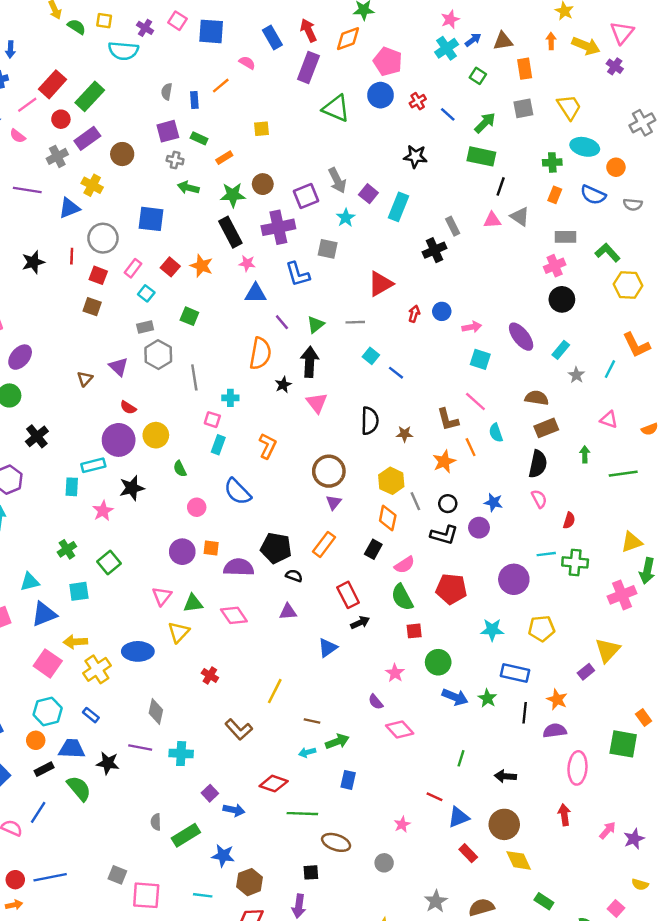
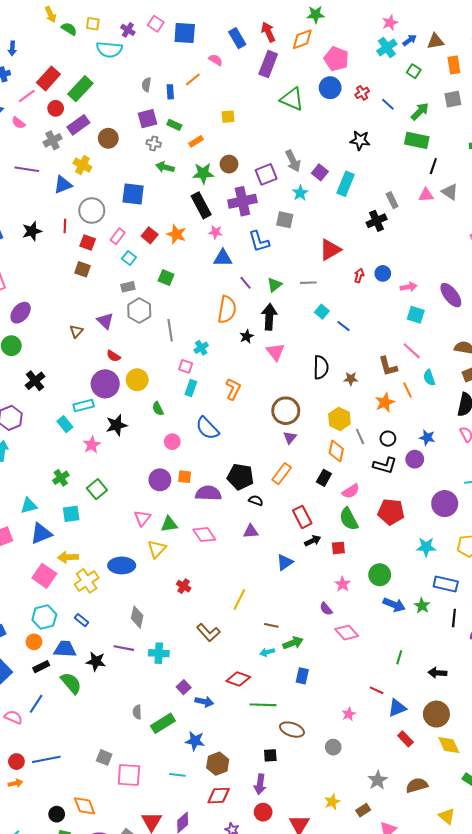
cyan cross: (230, 398) -> (201, 348), turned -32
cyan rectangle: (72, 487) -> (65, 424), turned -42
red square: (414, 631) -> (338, 548), moved

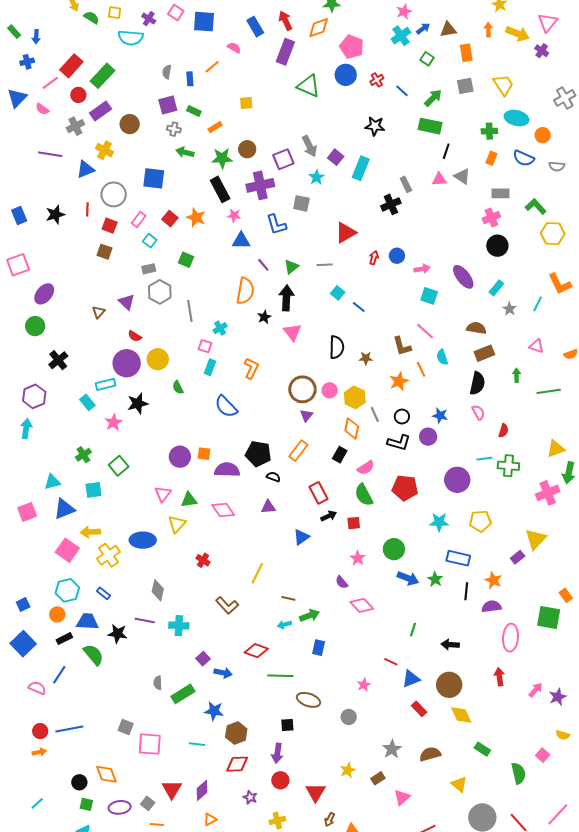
pink circle: (172, 442) -> (330, 390), moved

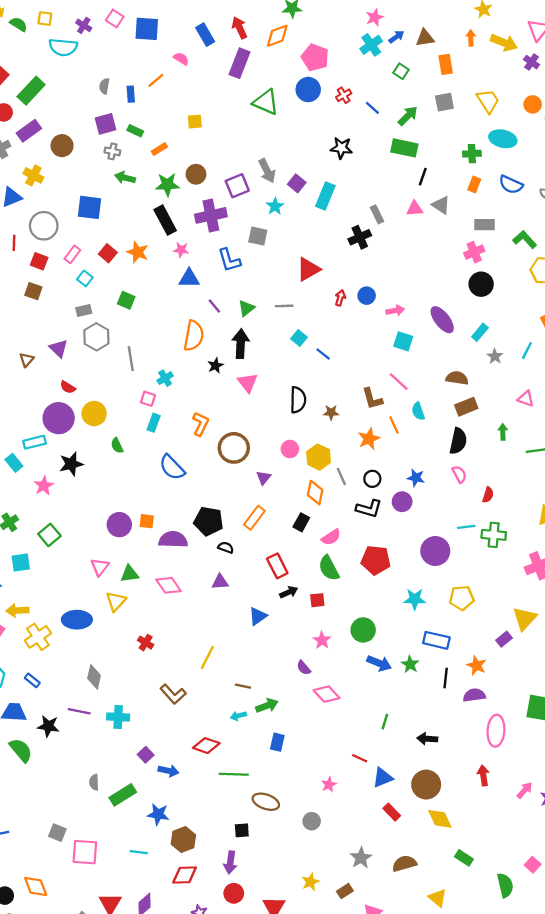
orange circle: (543, 135) -> (533, 104), moved
brown circle: (302, 389) -> (234, 448), moved

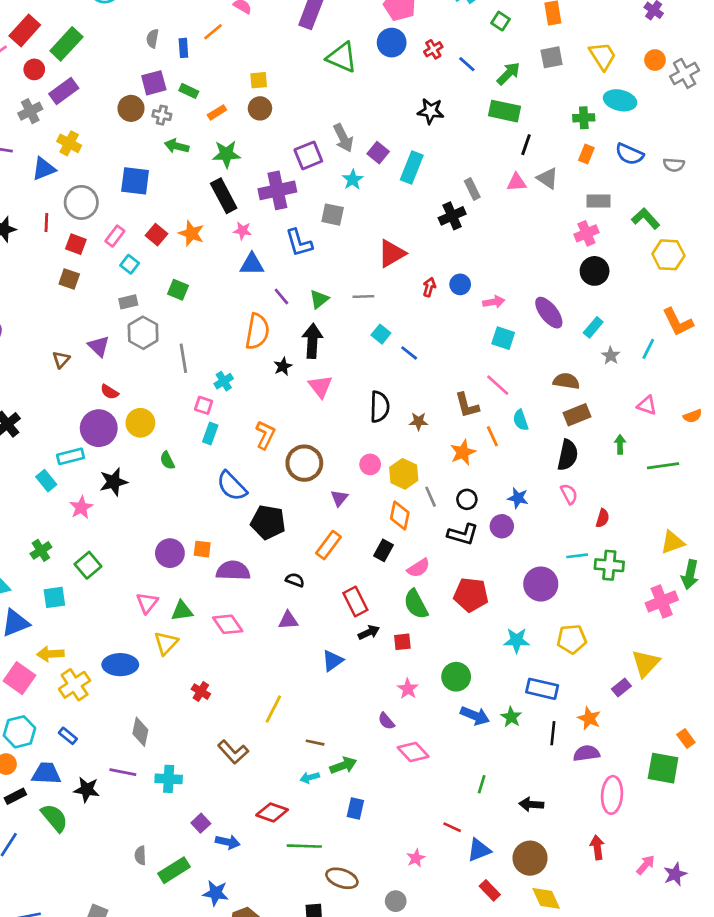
brown circle: (62, 146) -> (131, 108), moved
brown circle: (196, 174) -> (260, 108), moved
black pentagon: (209, 521) -> (268, 522), moved

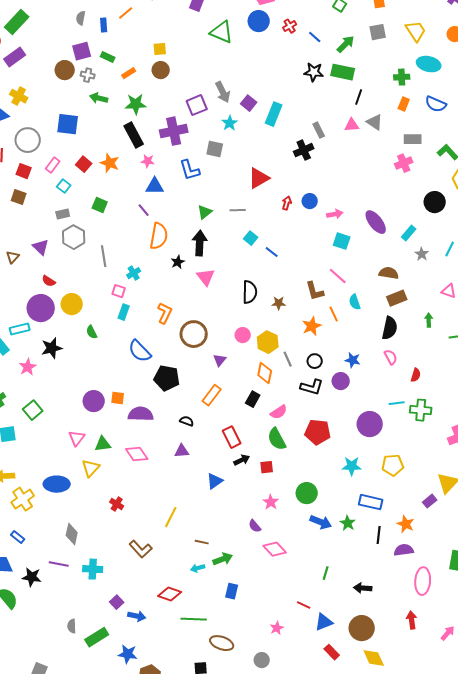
black star: (431, 111) -> (314, 72), moved
black circle: (595, 271) -> (435, 202), moved
purple line: (281, 296) -> (144, 210), moved

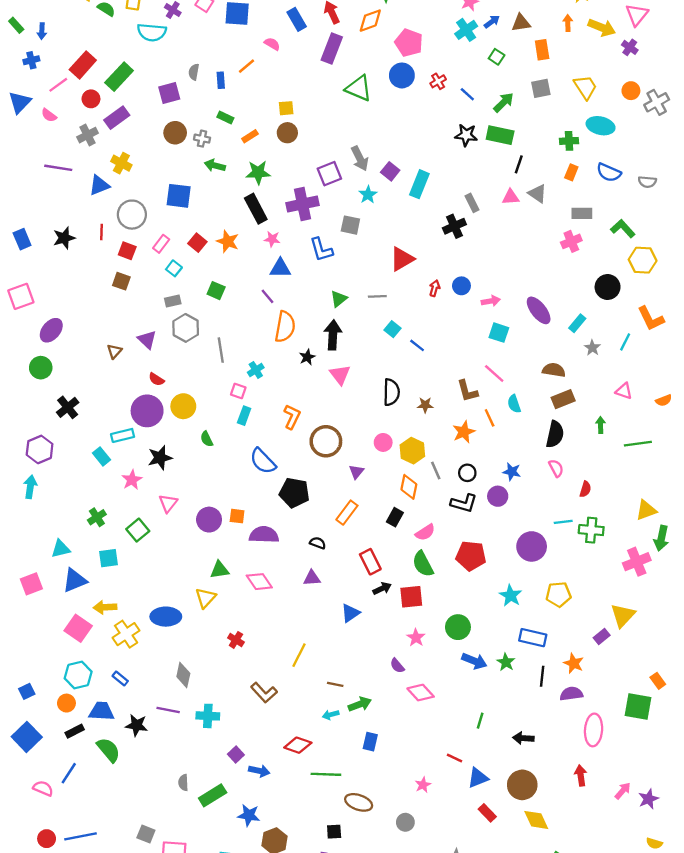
purple square: (82, 51) -> (169, 93), moved
pink triangle: (77, 438) -> (168, 503), moved
cyan star: (352, 466) -> (511, 596), turned 30
red square: (267, 467) -> (411, 597), size x1.5

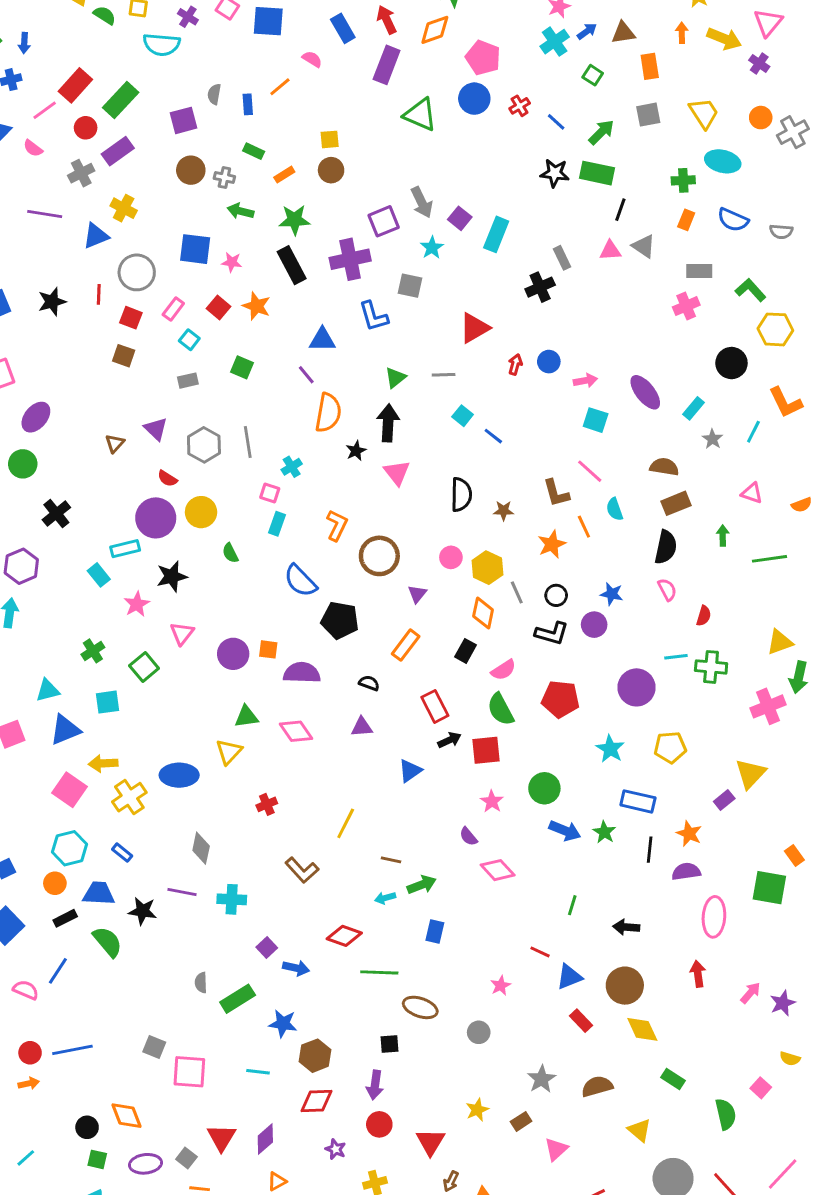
pink star: (272, 239) -> (232, 262), moved
gray hexagon: (186, 328) -> (204, 445), moved
red cross: (236, 640) -> (267, 804), turned 35

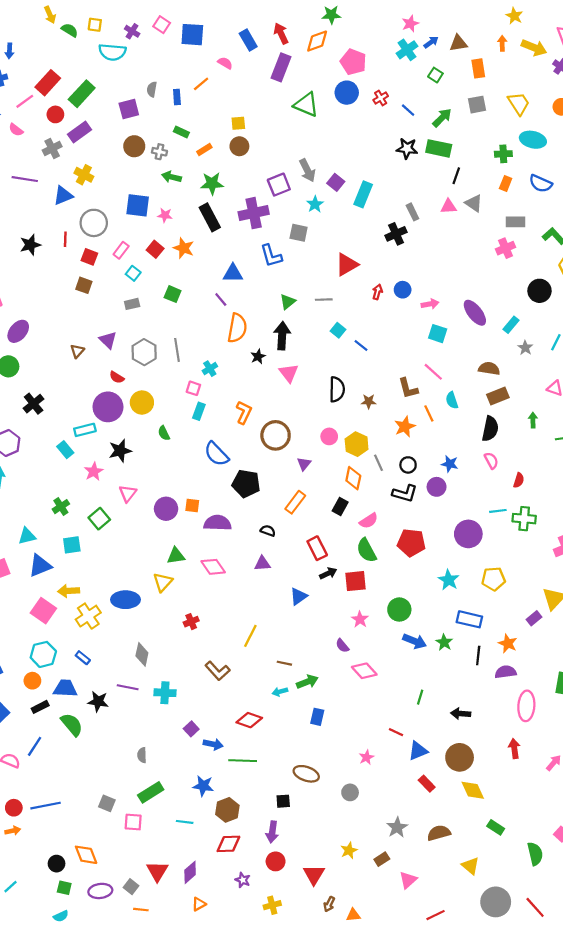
green line: (379, 972) -> (243, 761), moved
green rectangle: (238, 999) -> (151, 792), moved
pink square: (189, 1072) -> (133, 822), size x0.7

